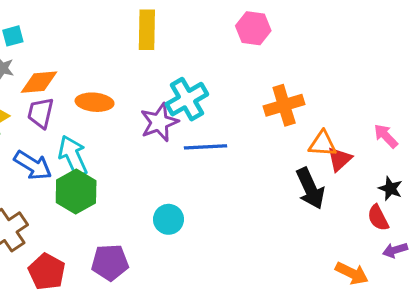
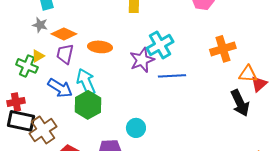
orange diamond: (39, 82) -> (64, 34), turned 30
cyan circle: (168, 219) -> (136, 128), moved

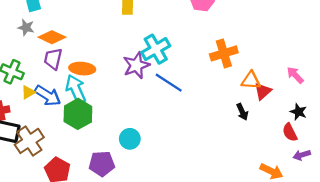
orange ellipse: (100, 47) -> (82, 69), moved
yellow triangle: (38, 56) -> (28, 92), moved
blue line: (172, 76) -> (169, 83), turned 36
black arrow: (240, 103) -> (242, 112), size x0.6

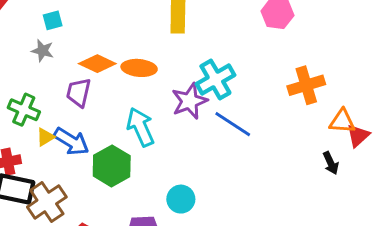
orange diamond: (52, 37) -> (97, 64), moved
orange ellipse: (82, 69) -> (139, 68), moved
cyan arrow: (76, 89) -> (141, 127), moved

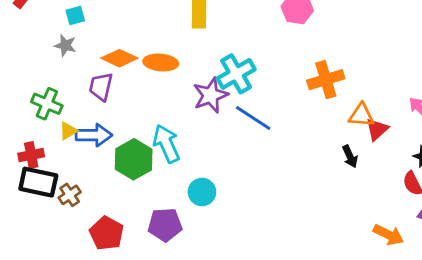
cyan arrow: (141, 127) -> (166, 144), moved
blue arrow: (71, 141) -> (94, 135), turned -32
brown cross: (47, 202) -> (70, 195), size x0.6

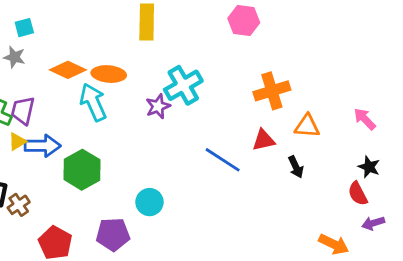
purple trapezoid: (101, 87) -> (23, 111), moved
purple star: (211, 95) -> (158, 106), size x0.7
blue line: (253, 118) -> (223, 160), moved
red triangle: (377, 129) -> (263, 140), moved, turned 30
cyan arrow: (166, 144) -> (93, 102), moved

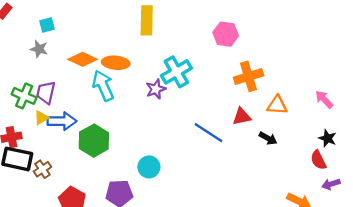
pink hexagon: (244, 21) -> (226, 34), moved
black arrow: (296, 167) -> (268, 138), turned -36

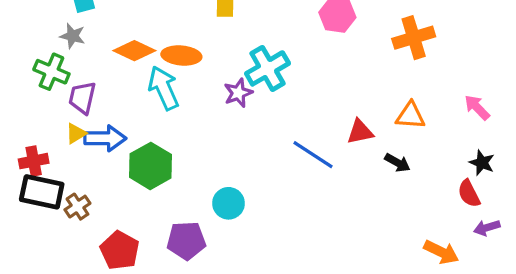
orange cross: (249, 76) -> (414, 38), moved
green cross: (24, 96) -> (51, 72), moved

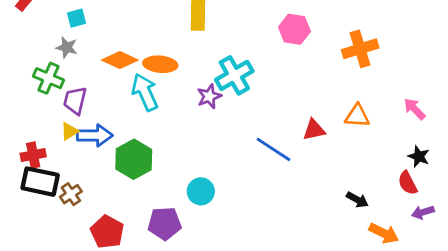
black arrow: (397, 163) -> (357, 200), moved

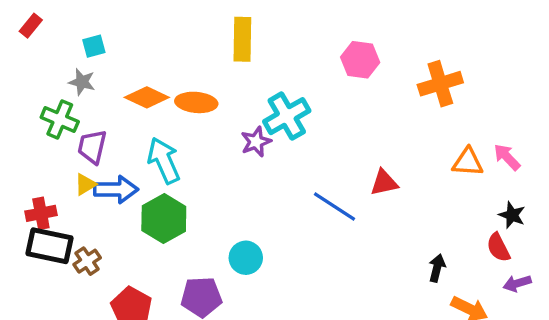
cyan arrow: (145, 92) -> (164, 160), moved
orange triangle: (357, 116) -> (468, 162), moved
black arrow: (357, 200) -> (437, 268), turned -105

